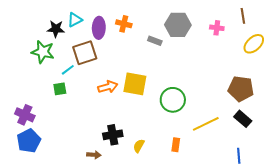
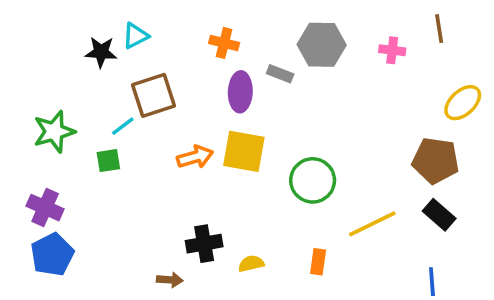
purple ellipse: (99, 28) -> (240, 92), moved
yellow ellipse: (254, 44) -> (463, 103), moved
green star: (43, 52) -> (54, 132), moved, turned -30
yellow semicircle: (139, 146) -> (251, 264), turned 48

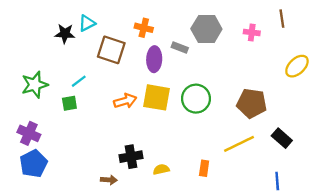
brown square: (154, 95) -> (111, 50), moved, turned 36
brown pentagon: (436, 161) -> (252, 103), moved
green circle: (313, 180) -> (196, 99), moved

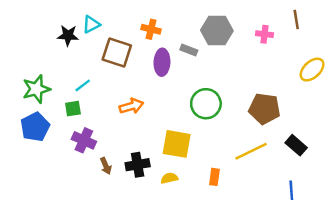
yellow square: (157, 97) -> (177, 144), moved
purple cross: (29, 133) -> (84, 140), moved
blue pentagon: (33, 164) -> (35, 127), moved
brown arrow: (109, 180) -> (106, 166), moved, turned 63

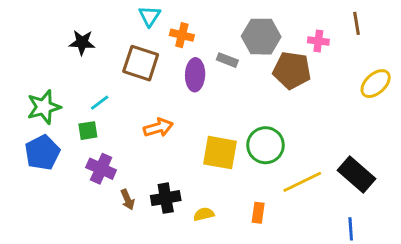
cyan triangle: (91, 24) -> (150, 16), moved, turned -30
green circle: (206, 104) -> (266, 145), moved
brown pentagon: (264, 109) -> (292, 70), moved
yellow square: (177, 144) -> (220, 153), moved
black rectangle: (296, 145) -> (357, 175), size x1.4

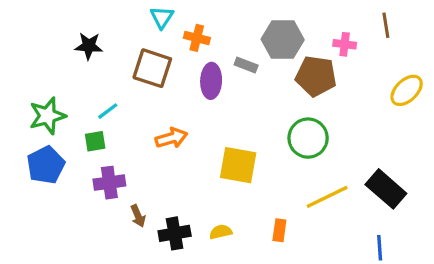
green circle: (266, 145) -> (308, 138), moved
purple cross: (101, 169) -> (109, 183), turned -32
black cross: (166, 198) -> (175, 233), moved

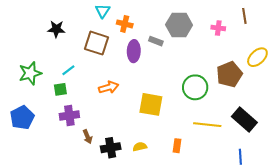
brown pentagon: (316, 76) -> (229, 74), moved, turned -30
blue pentagon: (46, 165) -> (22, 118), moved
yellow line: (327, 197) -> (207, 125), turned 32

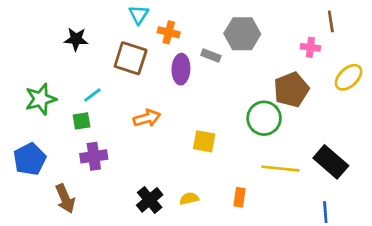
pink cross: (218, 28) -> (310, 47), moved
brown pentagon: (229, 74) -> (291, 90), moved
yellow square: (151, 104) -> (204, 141), size x0.7
brown arrow: (88, 137) -> (65, 199), moved, size x1.5
black cross: (111, 148) -> (150, 200), turned -30

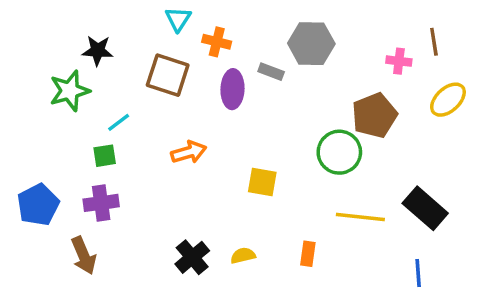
brown line: (331, 21) -> (434, 42), moved
green star: (41, 99) -> (70, 91), moved
purple cross: (94, 156) -> (101, 203), moved

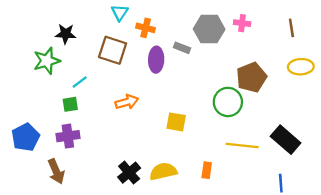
pink cross: (399, 61) -> (242, 23), moved
yellow ellipse: (448, 100) -> (301, 67), turned 40
yellow semicircle: (243, 256) -> (163, 171), size x1.6

